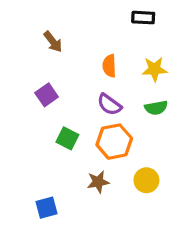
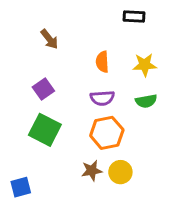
purple semicircle: (109, 105) -> (102, 98), turned -40
green square: (67, 138) -> (45, 130), moved, size x1.5
yellow circle: (146, 180) -> (120, 172), moved
blue square: (47, 208) -> (21, 187), moved

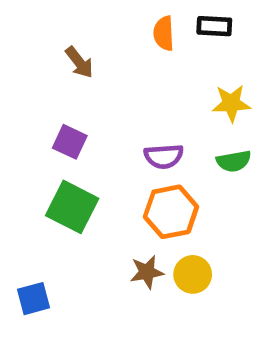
orange semicircle: (102, 62) -> (164, 33), moved
purple square: (43, 89) -> (70, 142), turned -30

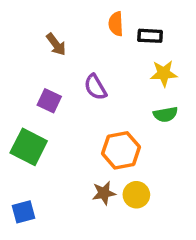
black rectangle: (214, 26) -> (150, 36), moved
purple semicircle: (164, 156) -> (95, 87), moved, turned 64
green square: (72, 207) -> (29, 147), moved

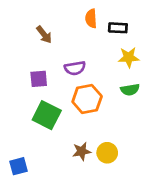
purple semicircle: (95, 87) -> (75, 68), turned -70
purple square: (49, 101) -> (39, 79), turned -30
green square: (29, 147) -> (47, 115), moved
orange hexagon: (121, 150) -> (87, 99), moved

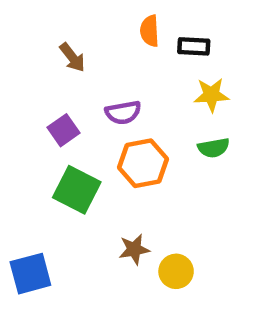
purple square: (39, 79) -> (64, 130), turned -30
yellow circle: (107, 153) -> (176, 271), moved
blue square: (19, 166) -> (30, 274), size x1.4

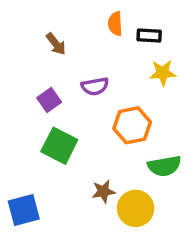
green semicircle: (214, 148) -> (164, 166), moved, size x1.4
orange hexagon: (143, 163) -> (132, 125), moved
yellow circle: (176, 271) -> (136, 208), size x1.4

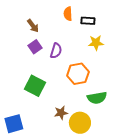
purple semicircle: (95, 86) -> (56, 51), turned -63
purple square: (49, 100) -> (35, 47), moved

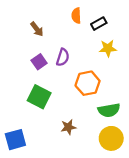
black rectangle: (88, 21) -> (99, 24), turned -32
purple square: (35, 47) -> (39, 62), moved
yellow circle: (80, 123) -> (111, 138), moved

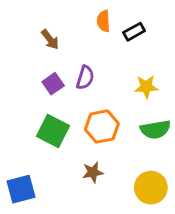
yellow star: (108, 48) -> (146, 87), moved
orange hexagon: (88, 83) -> (102, 126), moved
green semicircle: (109, 110) -> (155, 130), moved

